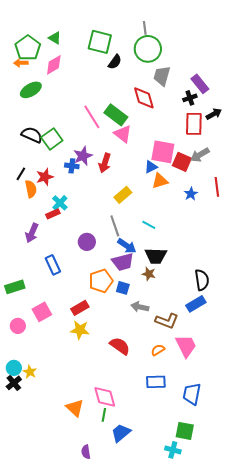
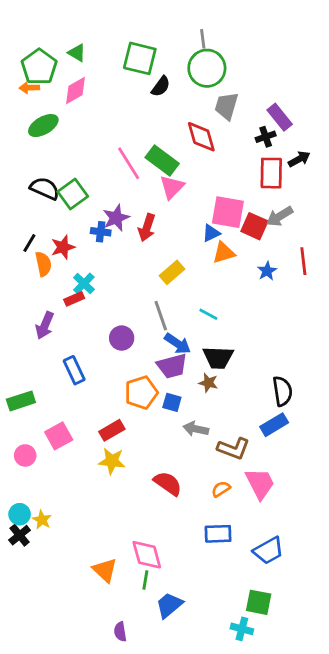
pink triangle: (123, 134) -> (172, 187), turned 36
blue trapezoid: (192, 394) -> (268, 551), turned -130

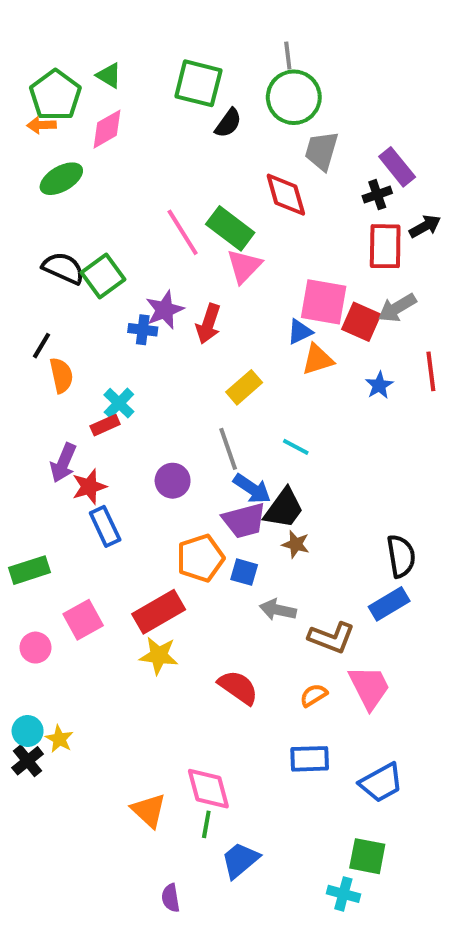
red star: (63, 247) -> (89, 487), moved
black trapezoid: (218, 358) -> (284, 508), moved, turned -56
red rectangle: (112, 430) -> (159, 612), size x1.4

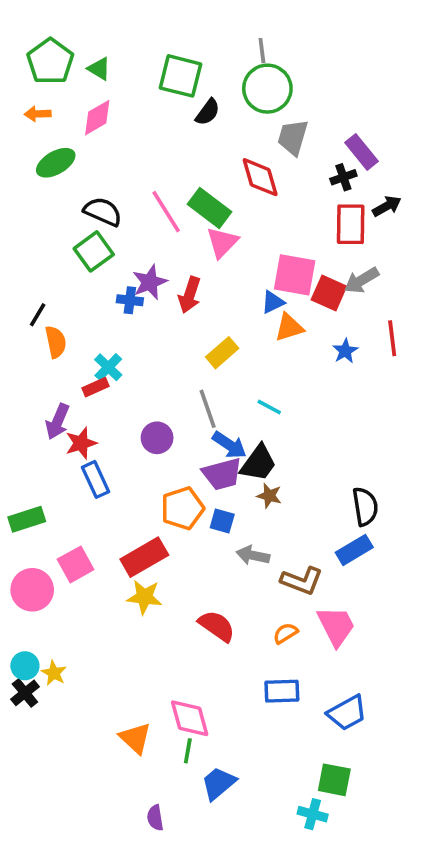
green pentagon: (55, 95) -> (50, 61), moved
black semicircle: (63, 268) -> (103, 212), moved
pink circle: (36, 648) -> (32, 590), size x1.5

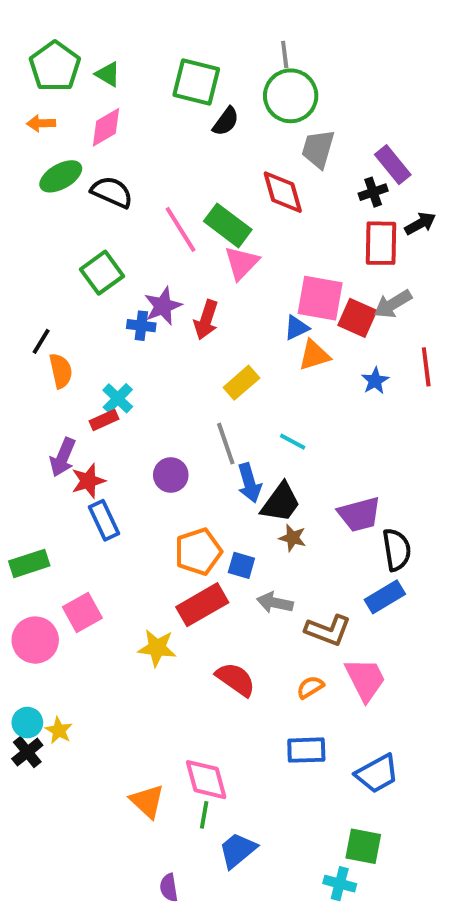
black semicircle: (103, 212) -> (112, 192), moved
blue arrow: (229, 445) -> (249, 483), turned 40
purple trapezoid: (222, 474) -> (359, 514), moved
red rectangle: (144, 557) -> (202, 605), moved

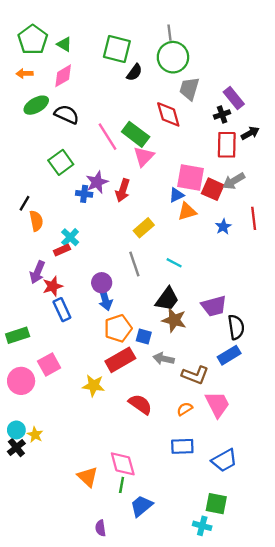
blue arrow: (249, 483) -> (105, 299), moved
brown star: (293, 538) -> (174, 320), size x1.5

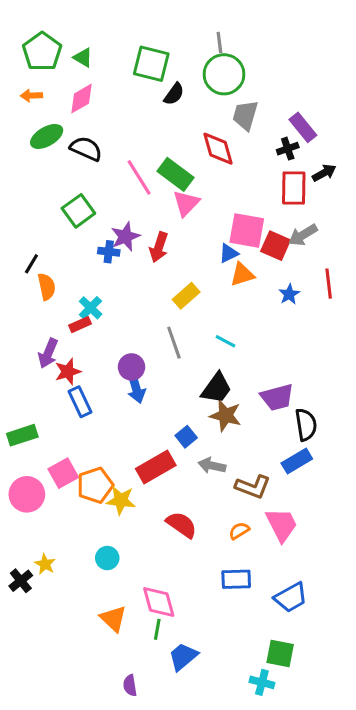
orange pentagon: (118, 328) -> (95, 485), moved
blue square: (144, 336) -> (186, 437), turned 35
cyan circle: (16, 430) -> (107, 558), moved

